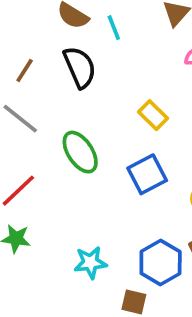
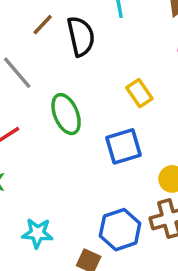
brown line: (25, 71) -> (43, 25), moved
cyan star: (90, 262) -> (37, 233), moved

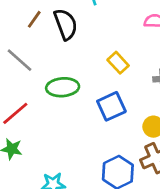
green ellipse: (66, 114) -> (63, 87), turned -64

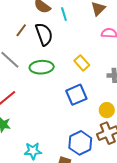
green ellipse: (63, 87) -> (42, 67), moved

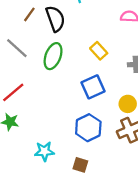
green ellipse: (42, 67) -> (53, 56), turned -65
blue hexagon: (80, 143) -> (88, 128), moved

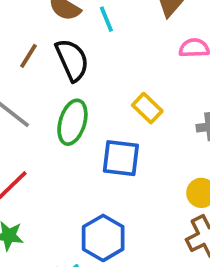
blue square: (93, 87) -> (121, 158), moved, turned 35
blue hexagon: (88, 128) -> (103, 238), moved

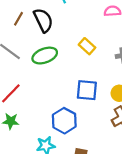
green ellipse: (72, 122) -> (45, 56), turned 55
blue square: (121, 158) -> (87, 90), moved

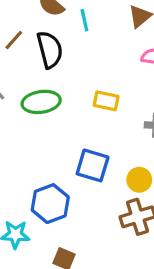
yellow rectangle: (87, 46) -> (106, 101), turned -42

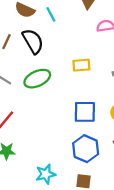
blue hexagon: (50, 204) -> (86, 149), moved

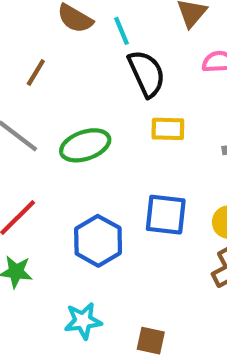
black semicircle: (33, 41) -> (147, 74), moved
blue hexagon: (86, 149) -> (98, 241), moved

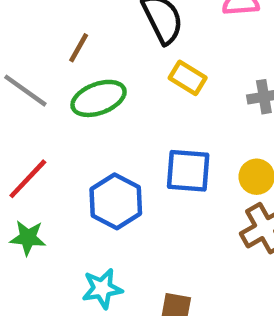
brown line: (36, 73) -> (79, 48), moved
yellow rectangle: (168, 129) -> (188, 78), turned 32

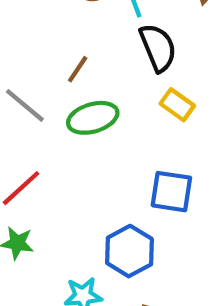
blue hexagon: (116, 201) -> (129, 251), moved

